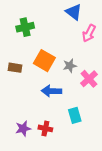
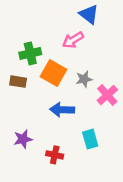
green cross: (25, 27) -> (30, 53), moved
pink arrow: (89, 33) -> (73, 40), moved, turned 30
purple star: (23, 128) -> (23, 139), moved

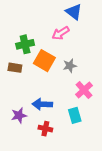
pink cross: (107, 95) -> (84, 90), moved
blue arrow: (62, 110) -> (42, 104), moved

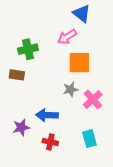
orange square: (44, 61) -> (79, 63), moved, turned -30
gray star: (70, 66) -> (70, 89), moved
cyan rectangle: (75, 115) -> (89, 139), moved

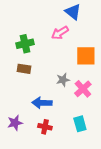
orange square: (79, 63) -> (86, 56), moved
brown rectangle: (17, 75) -> (24, 69), moved
purple star: (21, 127) -> (15, 123), moved

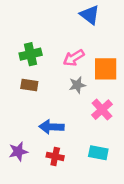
pink arrow: (60, 33) -> (74, 58), moved
gray star: (63, 80) -> (77, 85), moved
cyan rectangle: (80, 124) -> (98, 153), turned -63

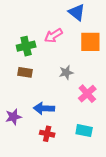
pink arrow: (74, 58) -> (53, 36), moved
orange square: (106, 69) -> (90, 42), moved
purple star: (18, 152) -> (13, 117), moved

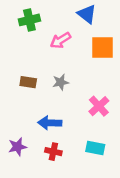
green cross: (26, 46) -> (29, 20), moved
gray star: (66, 72) -> (61, 82), moved
purple star: (13, 117) -> (17, 147), moved

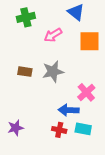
gray star: (61, 82) -> (53, 72), size x1.5
blue arrow: (50, 123) -> (69, 110), moved
red cross: (53, 152) -> (59, 130), moved

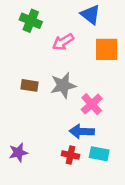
green cross: (26, 17) -> (31, 21), turned 36
pink cross: (86, 92) -> (92, 104), moved

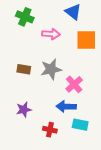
pink arrow: (63, 42) -> (51, 34), turned -144
purple star: (18, 153) -> (24, 110), moved
red cross: (71, 155) -> (50, 130), moved

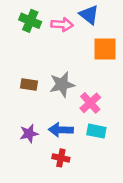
pink arrow: (51, 34) -> (62, 24), moved
blue arrow: (66, 107) -> (61, 130), moved
cyan rectangle: (80, 125) -> (96, 131), moved

